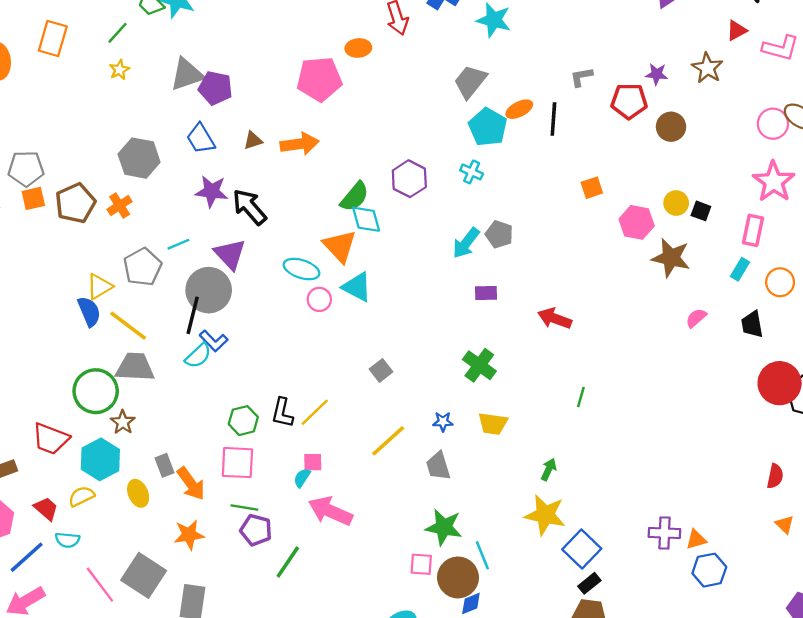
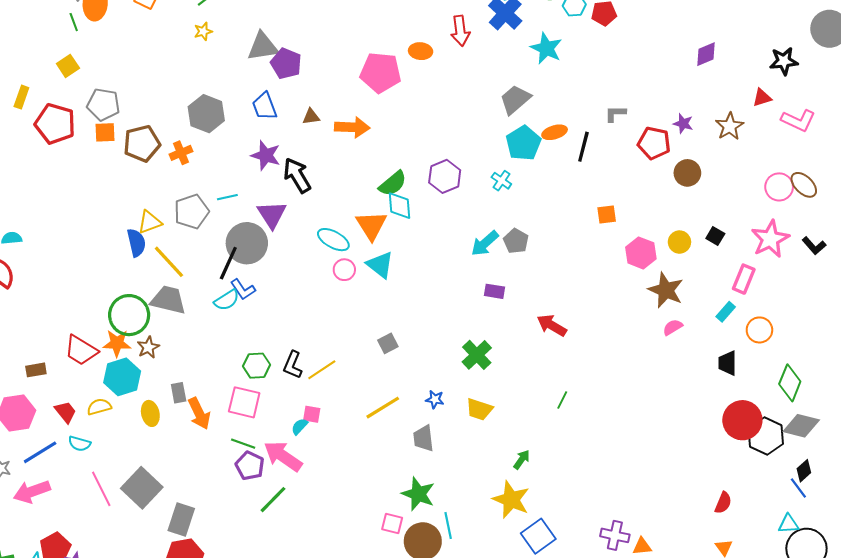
black square: (701, 211) -> (715, 236), moved
pink semicircle: (696, 318) -> (673, 327), moved
pink arrow: (330, 511) -> (283, 456), moved
orange star: (189, 535) -> (117, 343), moved

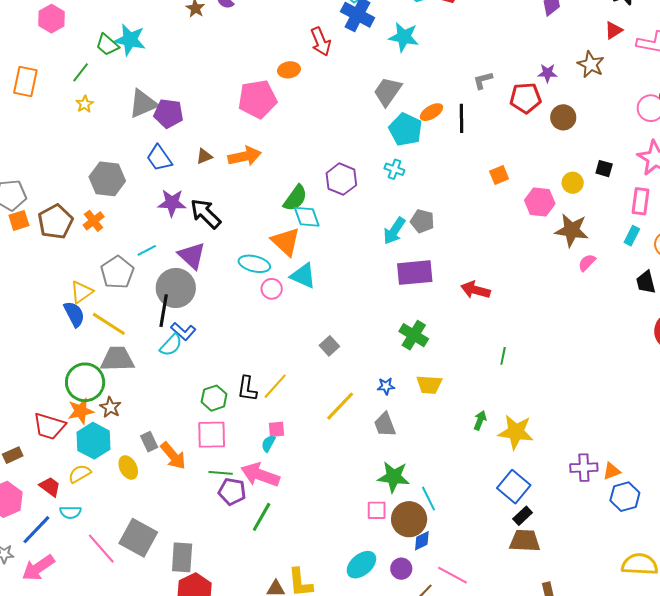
purple rectangle: (495, 291) -> (415, 273), size x1.8
yellow star: (511, 500) -> (516, 432), moved

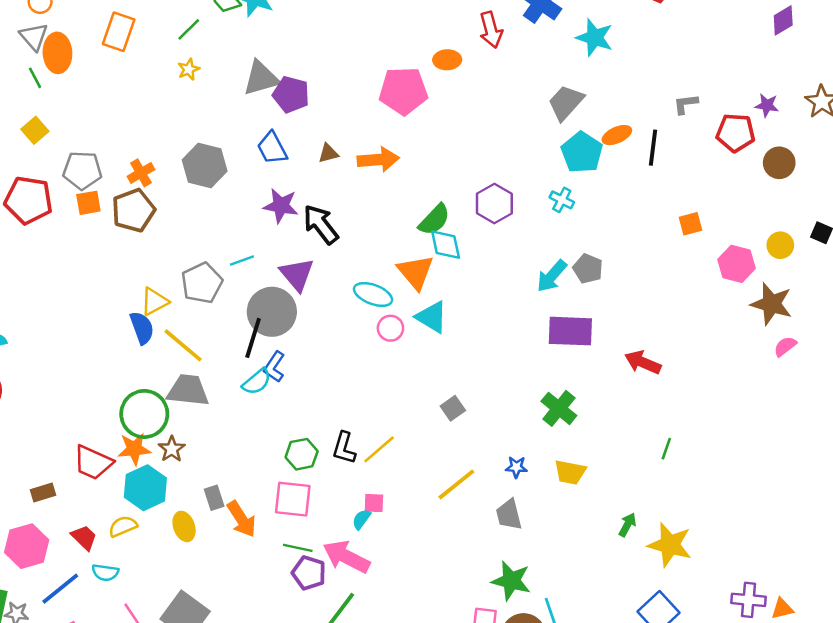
orange cross: (94, 221) -> (141, 173), moved
blue L-shape: (183, 331) -> (274, 367), turned 75

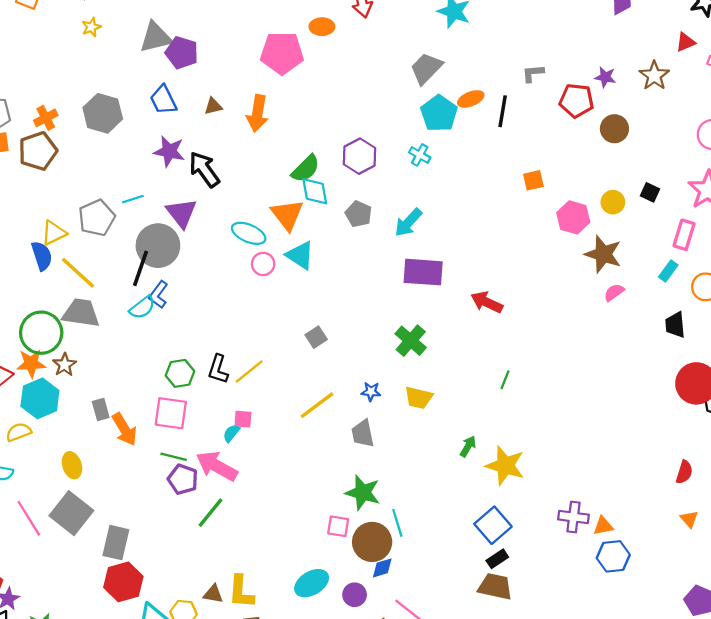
orange arrow: (378, 160) -> (257, 113), turned 102
gray pentagon: (588, 269) -> (359, 214), moved
yellow ellipse: (184, 526) -> (72, 465), moved

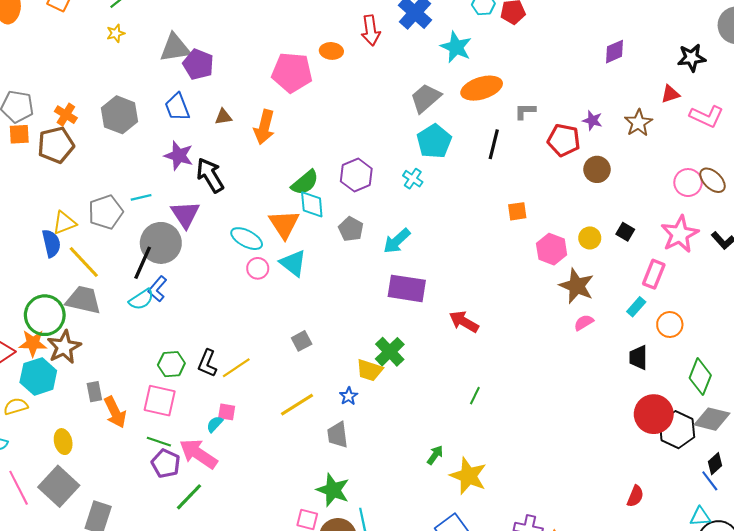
orange ellipse: (471, 99) -> (482, 88), moved, size x1.6
orange cross: (46, 118) -> (66, 115), turned -35
brown star: (65, 365) -> (64, 347), size x1.5
blue star: (371, 392) -> (349, 396), turned 30
yellow trapezoid: (419, 398) -> (370, 370), moved

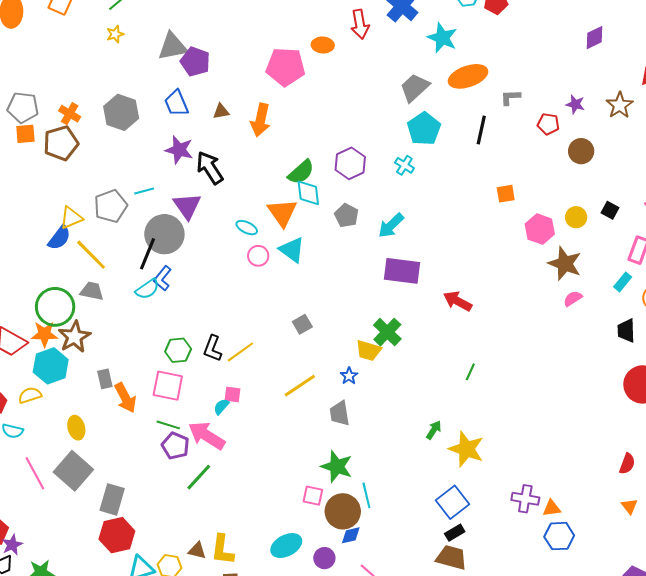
red pentagon: (564, 140) -> (548, 124), size x0.7
cyan ellipse: (247, 239) -> (247, 228), size x0.7
blue semicircle: (51, 243) -> (59, 238), turned 52
gray trapezoid: (83, 300) -> (92, 291), size x0.7

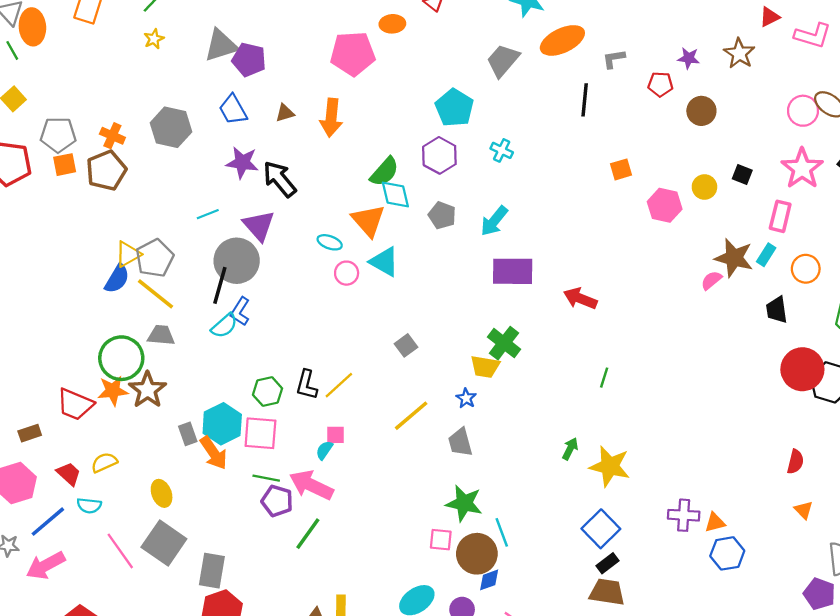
cyan pentagon: (424, 129) -> (454, 108), moved
gray pentagon: (111, 206) -> (155, 258), moved
brown star: (565, 264) -> (734, 258), moved
cyan hexagon: (51, 366) -> (222, 424), moved

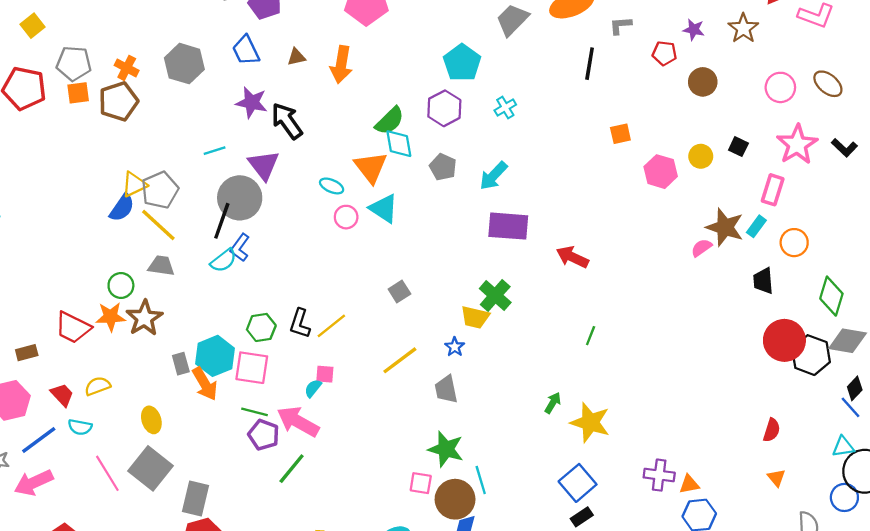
pink circle: (803, 111) -> (780, 87), moved
cyan cross: (502, 150) -> (505, 107), turned 30
green circle: (121, 358) -> (121, 285), size x0.6

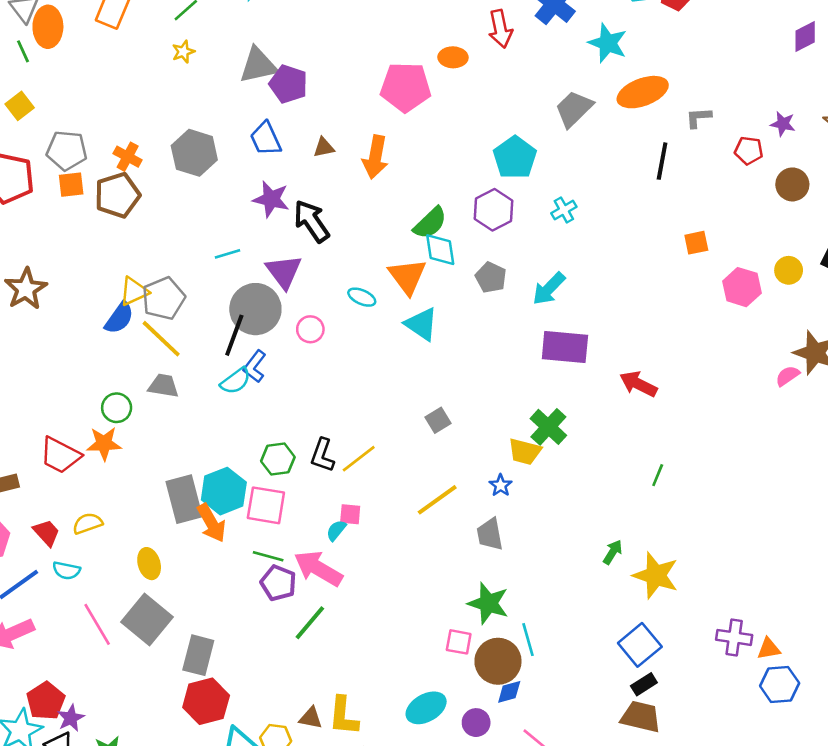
pink circle: (346, 217) -> (310, 329), moved
brown star: (144, 318) -> (26, 289), moved
gray rectangle: (181, 364) -> (184, 499), size x1.8

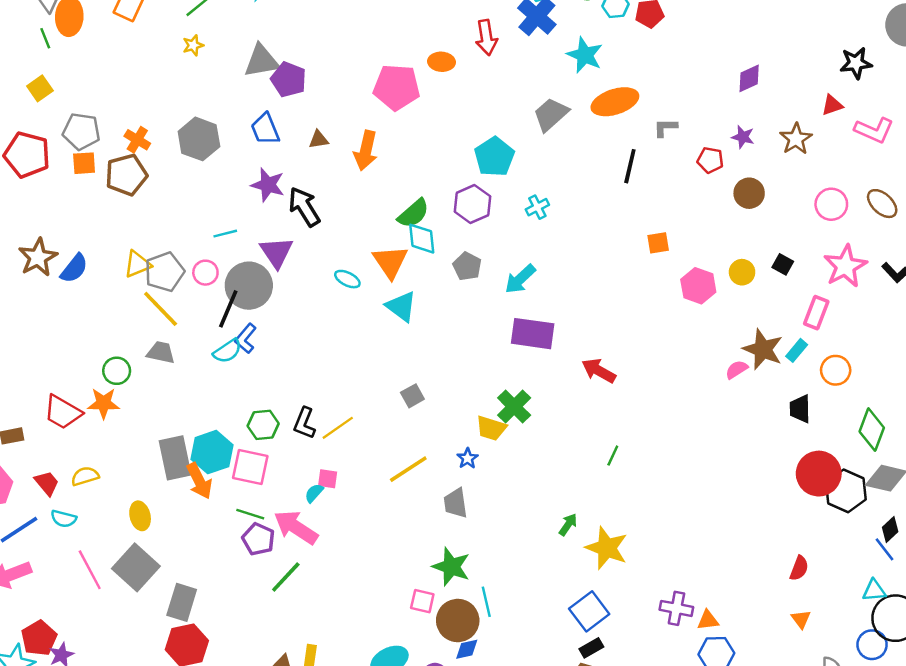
purple diamond: (805, 37) -> (749, 78), moved
blue semicircle: (119, 318) -> (74, 268), moved
pink circle: (310, 329) -> (205, 273), moved

